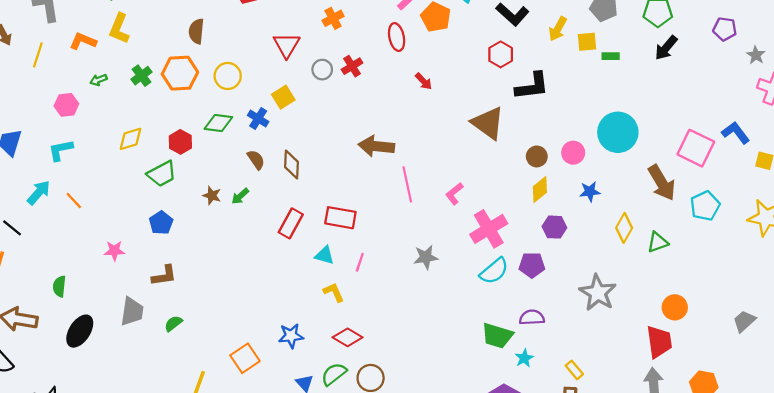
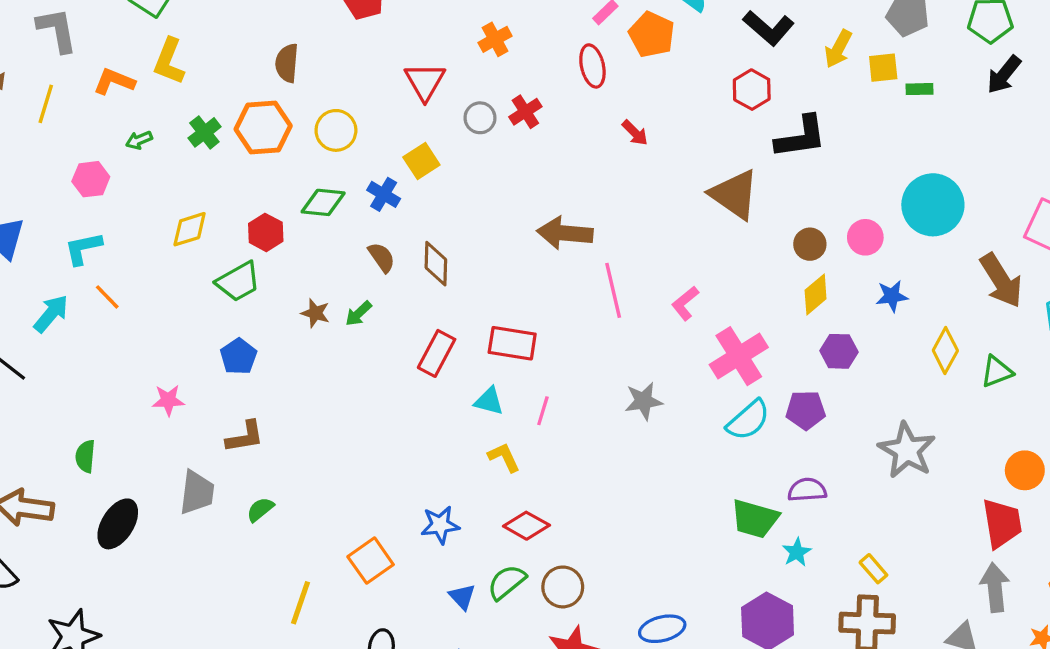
orange line: (74, 201) -> (107, 297), moved

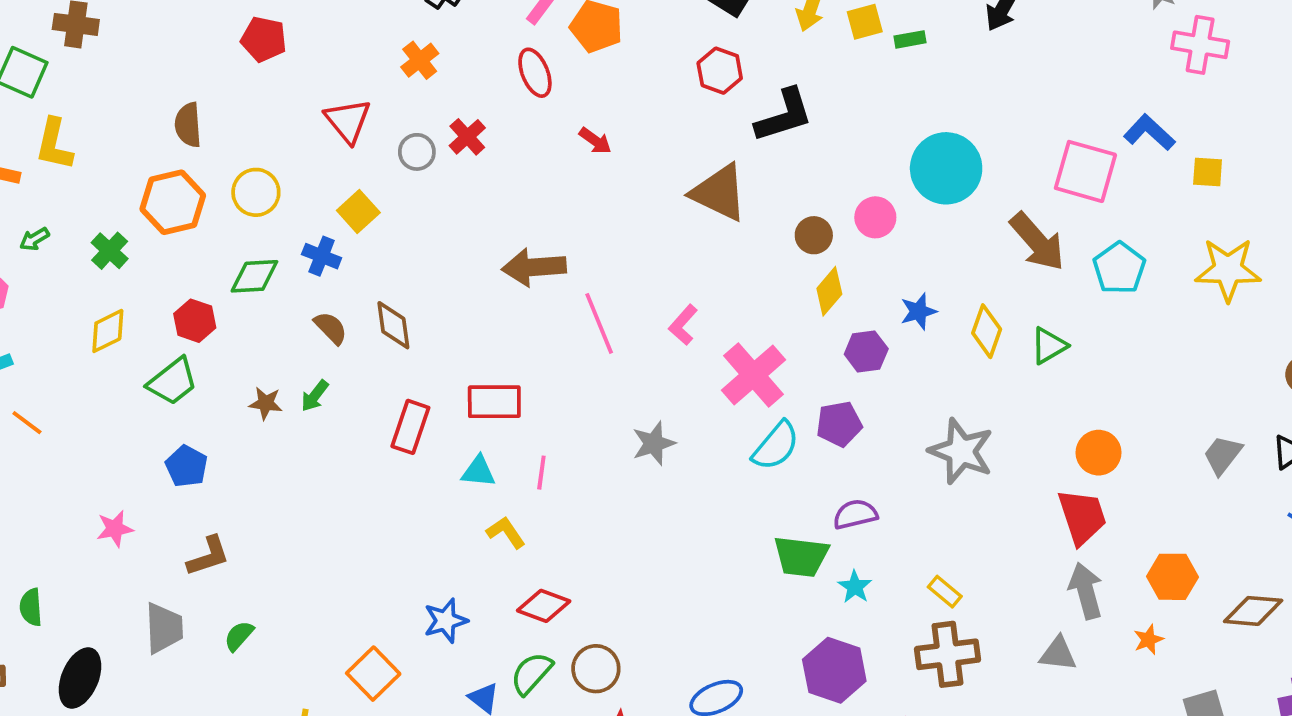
green cross: (204, 132) -> (110, 251), moved
blue star: (892, 296) -> (918, 311), moved

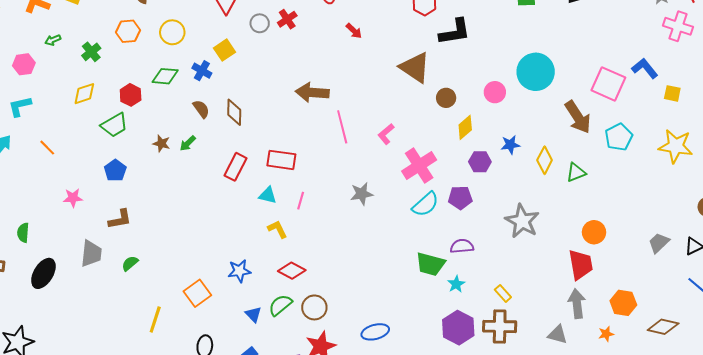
orange hexagon: (173, 202) -> (128, 31), size x0.7
brown circle: (814, 235) -> (446, 98), moved
orange line: (27, 423) -> (47, 148), moved
purple hexagon: (834, 670) -> (458, 328), moved

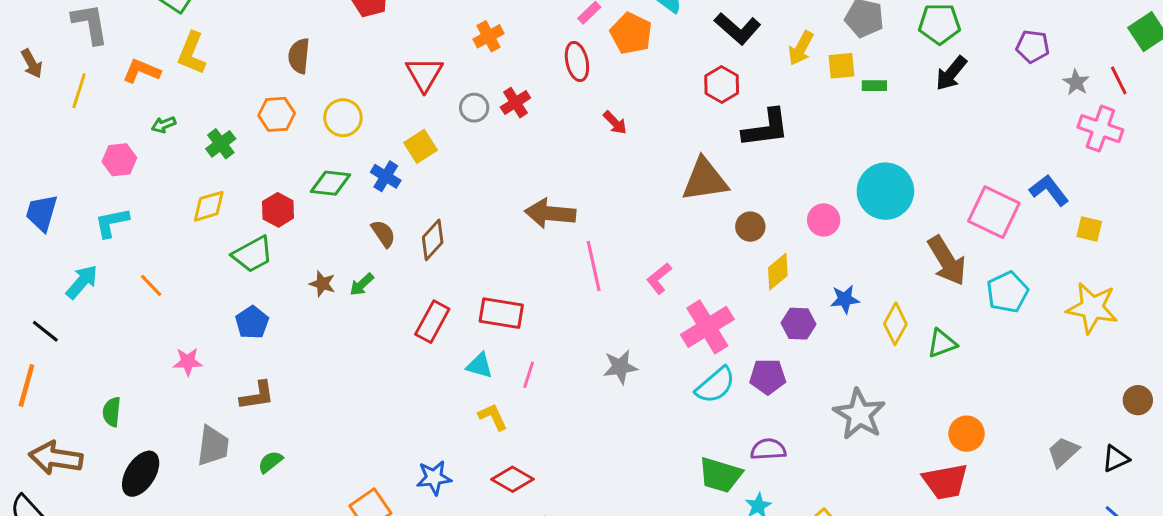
brown triangle: (415, 67) -> (705, 180), turned -44
brown diamond: (234, 112) -> (433, 240), turned 40
red trapezoid: (581, 265) -> (945, 482), turned 88

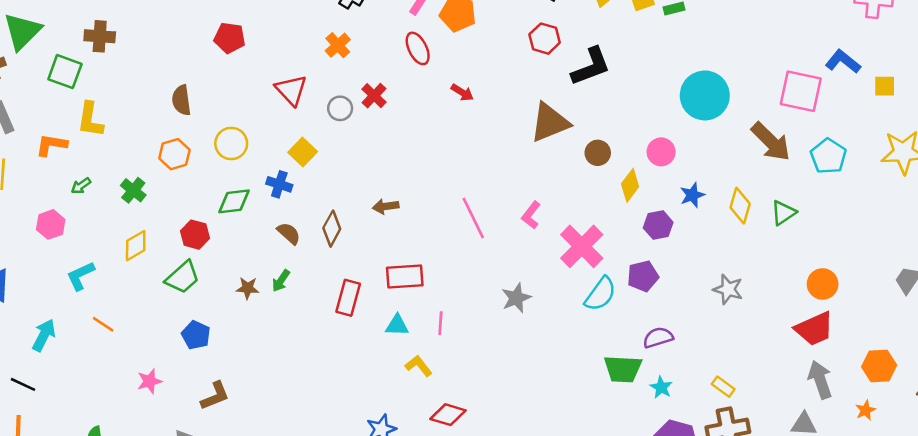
brown arrow: (550, 213) -> (386, 206), moved, size x0.6
pink circle: (824, 220) -> (661, 152), moved
cyan L-shape: (112, 223) -> (80, 276), moved
gray star: (859, 414) -> (728, 289), size x0.7

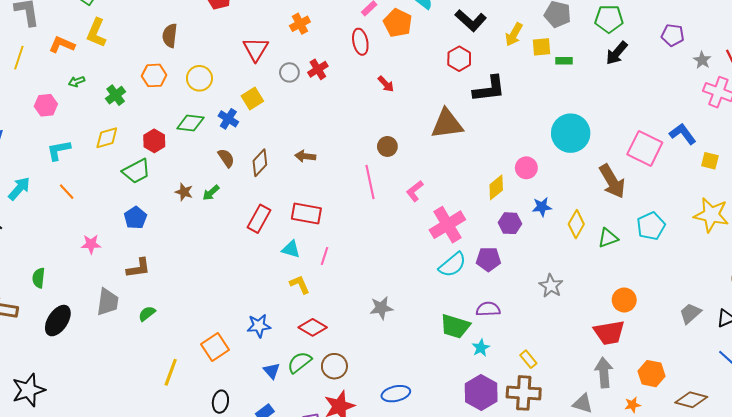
brown circle: (598, 153) -> (387, 146), moved
cyan pentagon: (828, 156) -> (651, 226), moved
gray star: (516, 298) -> (381, 308), moved

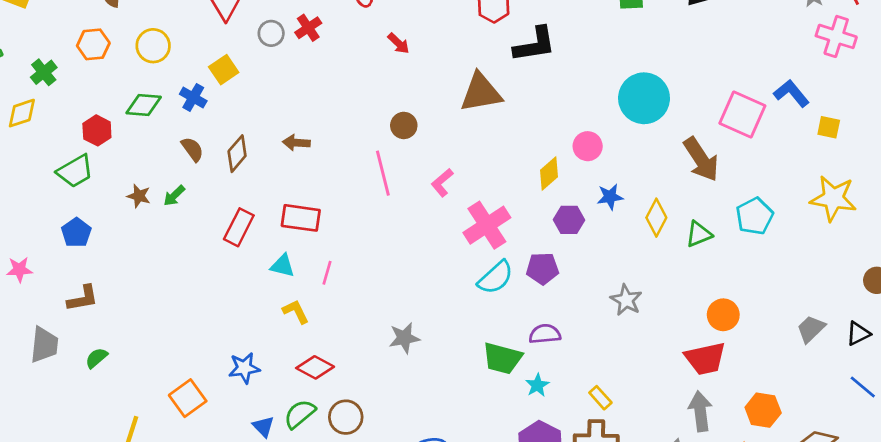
yellow diamond: (107, 138) -> (22, 113), moved

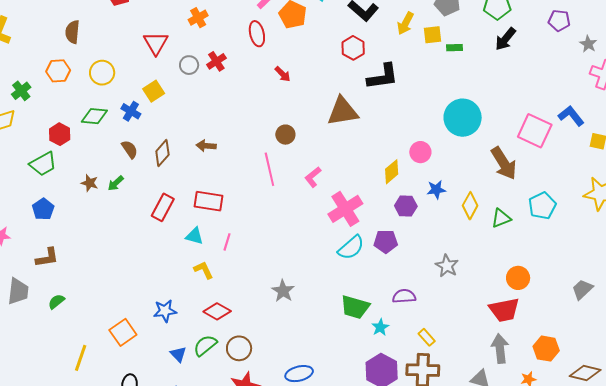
purple semicircle: (545, 334) -> (404, 296), moved
gray star: (404, 338) -> (283, 291), turned -30

